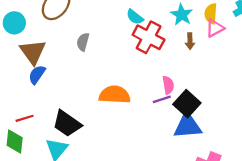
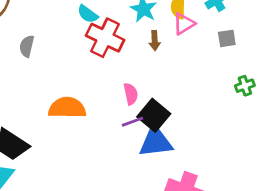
purple line: (162, 99) -> (132, 122), moved

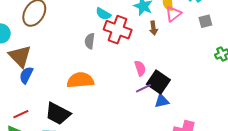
gray semicircle: (27, 46) -> (90, 41), moved
orange semicircle: (67, 108) -> (80, 80), moved
blue triangle: (156, 142) -> (162, 101), size x0.6

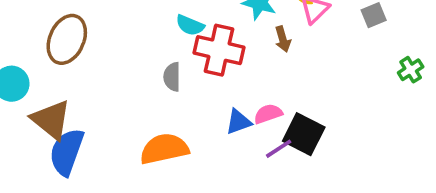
pink semicircle: (140, 68) -> (268, 114), turned -84
blue semicircle: (26, 75) -> (67, 152), size x1.5
blue triangle: (162, 101) -> (238, 122), moved

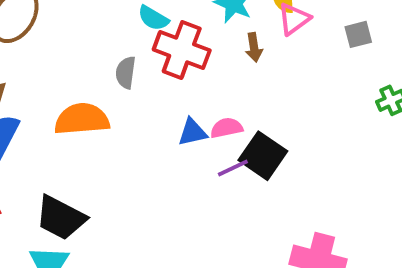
orange semicircle: (164, 149) -> (82, 119), moved

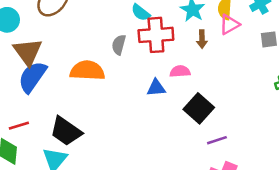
red cross: (182, 50) -> (156, 35), turned -32
pink semicircle: (227, 128) -> (180, 71), moved
purple line: (233, 168) -> (217, 140), moved

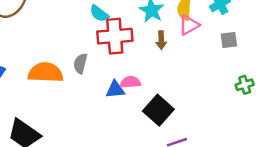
gray semicircle: (119, 45) -> (80, 63), moved
pink semicircle: (180, 71) -> (130, 82), moved

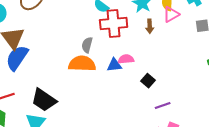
orange semicircle: (46, 73) -> (82, 64), moved
black square: (158, 110) -> (148, 81), size x0.6

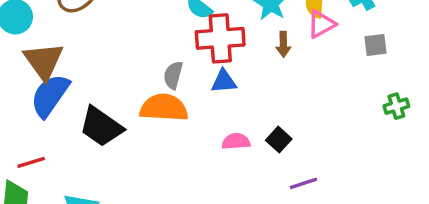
pink semicircle: (126, 59) -> (236, 141), moved
blue triangle: (114, 65) -> (224, 81), moved
black trapezoid: (44, 100) -> (101, 127), moved

